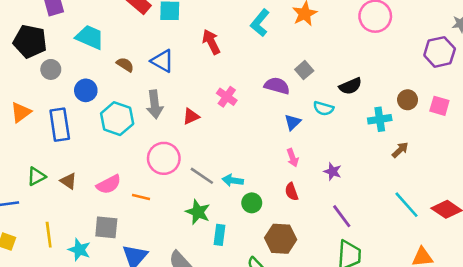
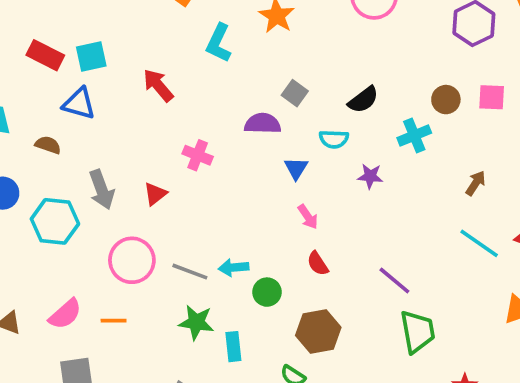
blue triangle: (162, 61) -> (79, 104), moved
brown arrow: (400, 150) -> (476, 183), moved
purple star: (333, 171) -> (370, 176), moved

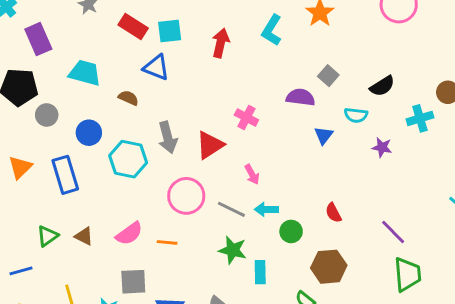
red arrow: (158, 85) -> (221, 43), moved, turned 48
red triangle: (155, 194) -> (210, 145), size x1.5
pink arrow: (308, 217) -> (252, 174), moved

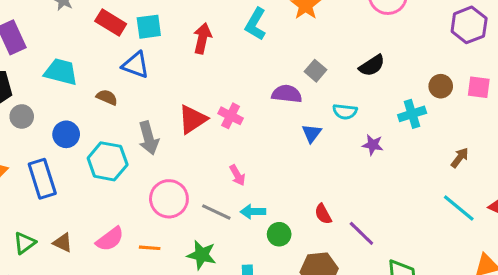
black semicircle: (382, 86) -> (372, 66), moved
red triangle: (210, 145) -> (193, 119), moved
purple line: (393, 232) -> (361, 233), moved
green star: (233, 250) -> (202, 255), moved

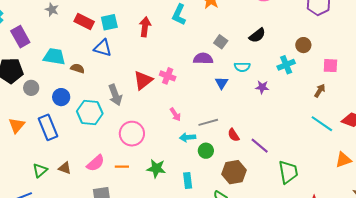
pink square: (479, 87) -> (330, 66), moved
brown semicircle: (107, 97) -> (78, 68), moved
gray line: (216, 212) -> (208, 122), moved, turned -36

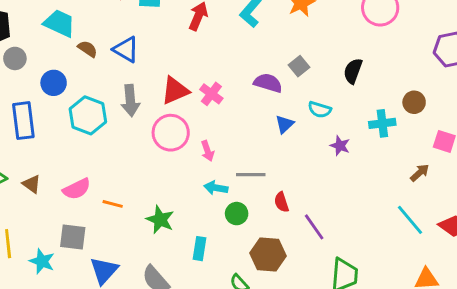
black semicircle: (257, 35) -> (353, 71), turned 132
blue triangle: (103, 48) -> (126, 50), moved
pink circle: (132, 134) -> (171, 133), moved

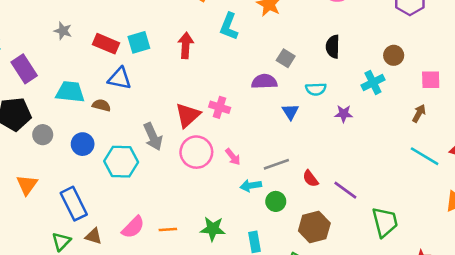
blue triangle: (126, 50) -> (120, 79), moved
blue rectangle: (23, 121) -> (74, 204), moved

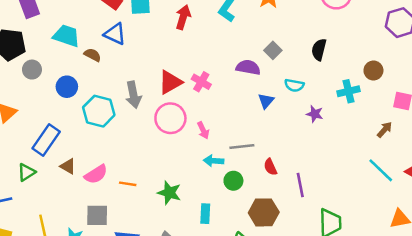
purple line: (345, 190) -> (300, 185), turned 30
blue rectangle: (74, 204) -> (46, 140), turned 48
brown triangle: (94, 236) -> (68, 166), moved

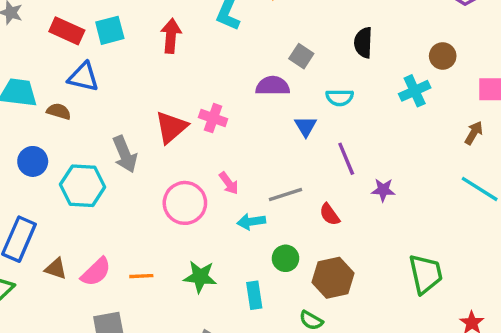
purple star: (315, 114) -> (383, 190), moved
pink circle: (170, 118) -> (185, 203), moved
green circle: (233, 181) -> (286, 258), moved
purple line: (300, 185) -> (346, 159), moved

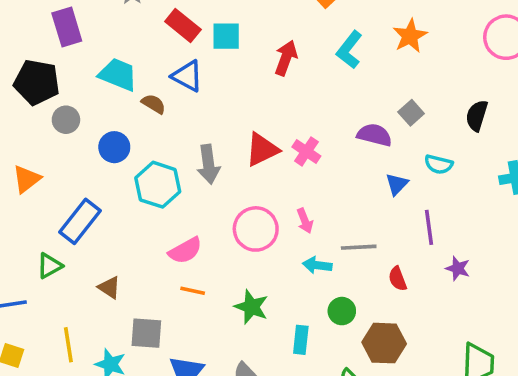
brown triangle: (56, 269) -> (109, 287), moved
pink semicircle: (96, 272) -> (185, 251), moved

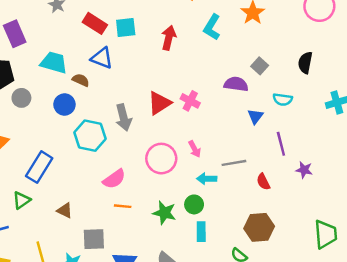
blue circle: (114, 147) -> (64, 105), moved
green circle: (342, 311) -> (194, 204), moved

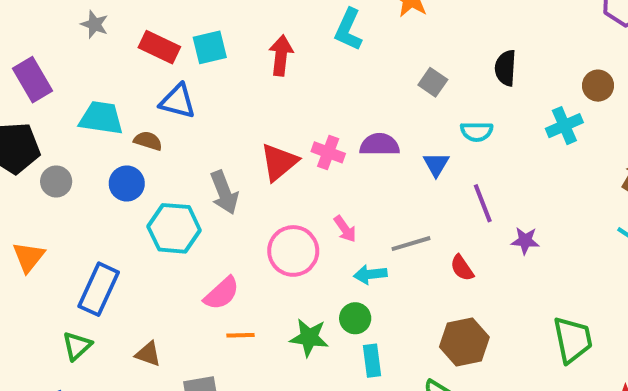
purple semicircle: (236, 84) -> (380, 145), moved

